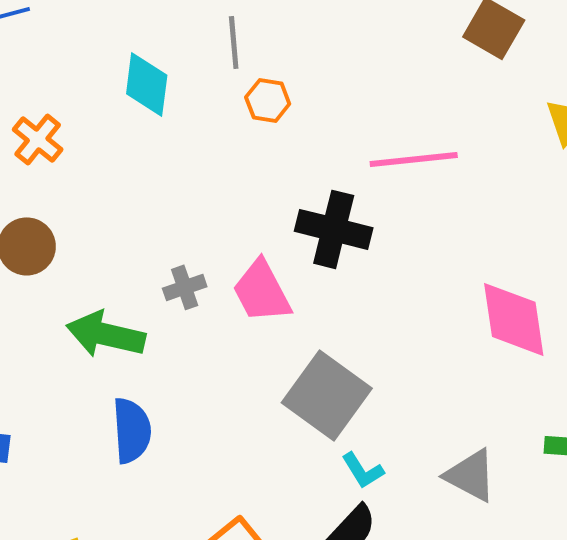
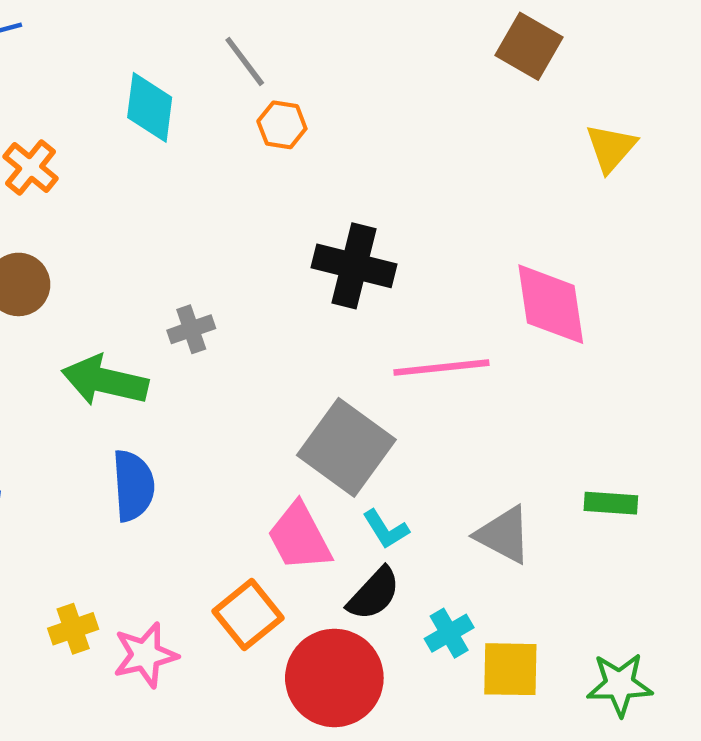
gray line: (234, 42) -> (245, 61), turned -32
pink line: (414, 159) -> (441, 368), moved
pink trapezoid: (262, 291) -> (299, 537), moved
pink diamond: (514, 319) -> (551, 304), moved

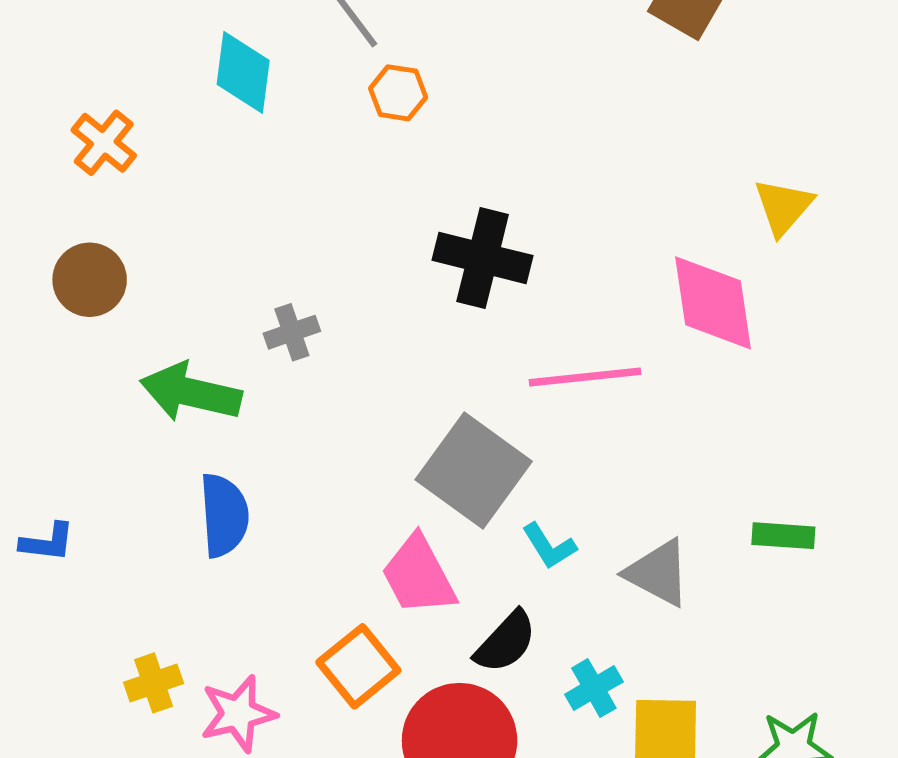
yellow triangle: (611, 148) -> (783, 207), moved
cyan L-shape: (386, 529) -> (549, 546), moved

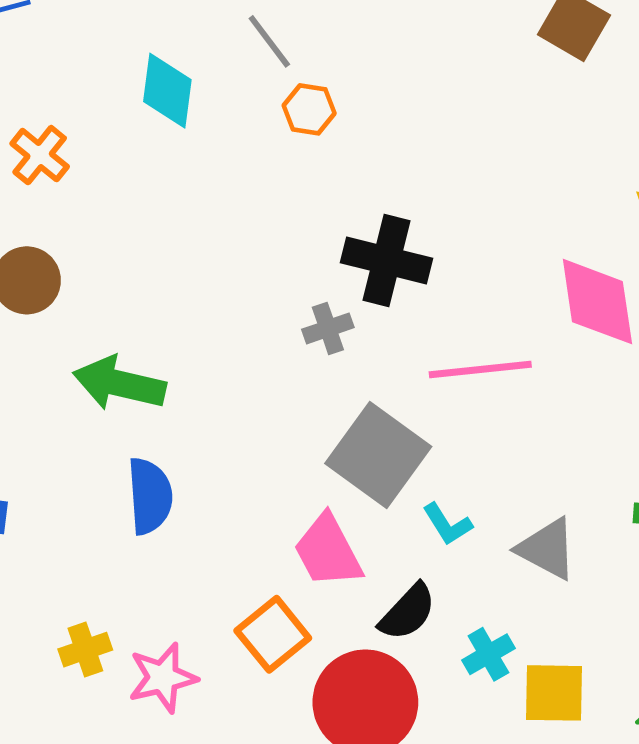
gray cross: (292, 332) -> (328, 328), moved

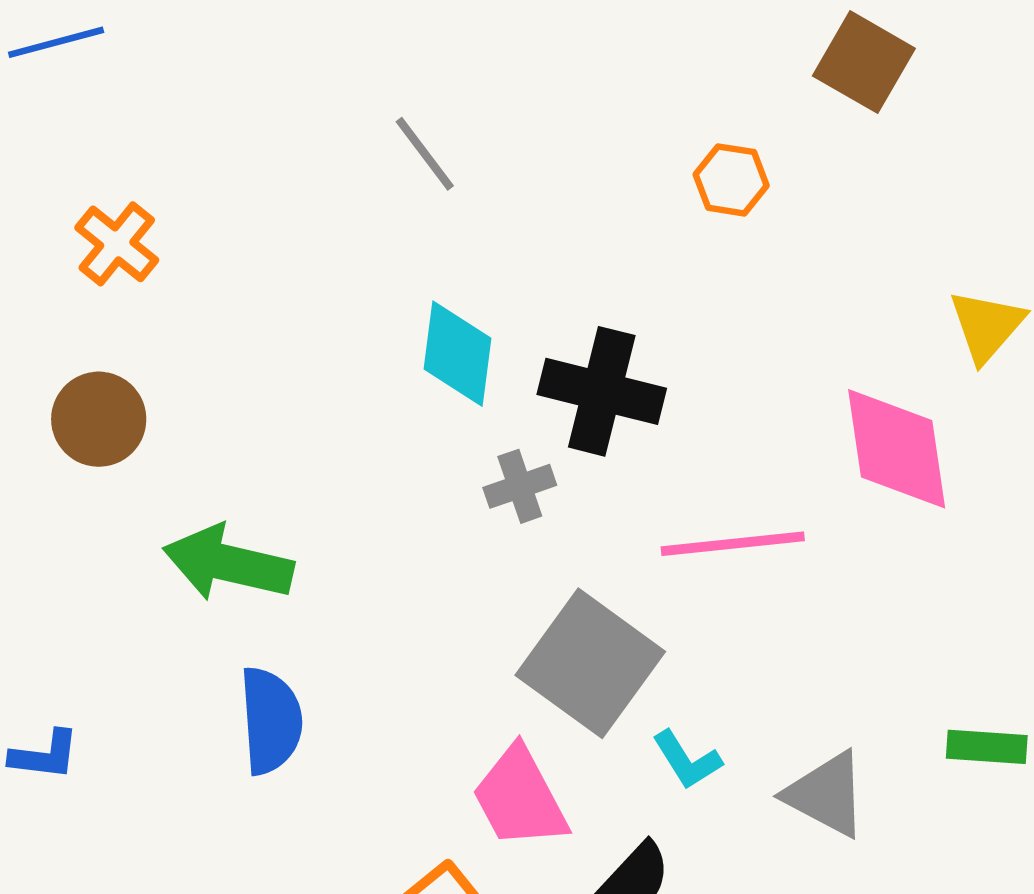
gray line: (269, 41) -> (425, 154), moved
cyan diamond: (167, 91) -> (458, 354), moved
orange hexagon: (309, 109) -> (731, 180), moved

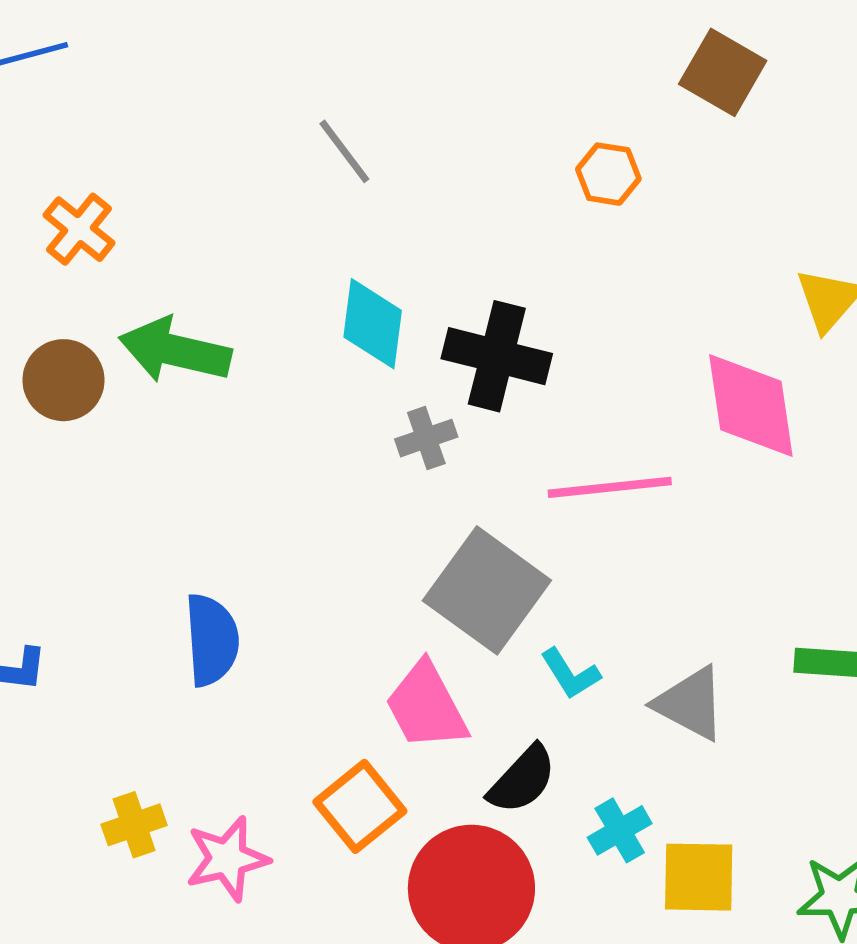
green arrow: (228, 563) -> (175, 350), moved

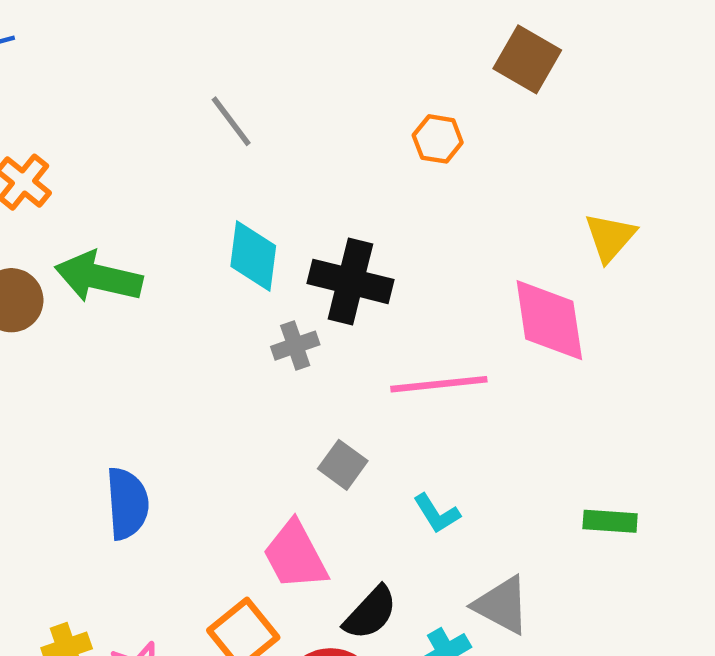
gray square: (487, 590) -> (343, 465), size x0.5
cyan L-shape: (570, 674) -> (437, 513), moved
gray triangle: (690, 703) -> (502, 605), moved

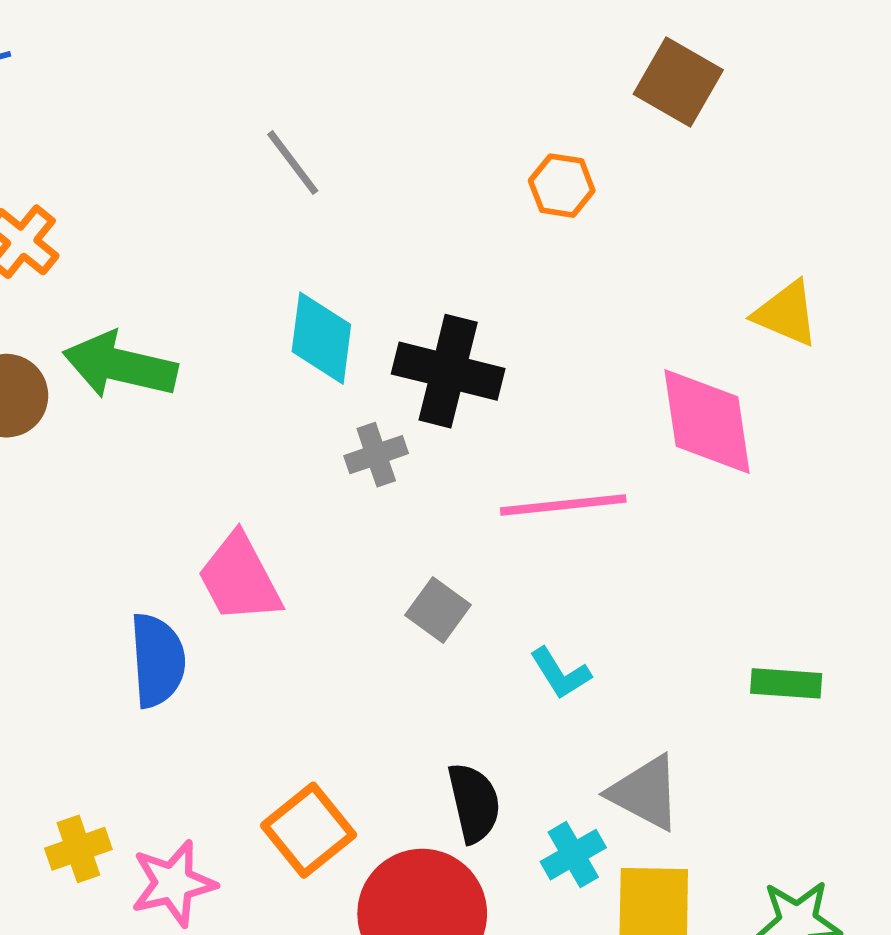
yellow triangle: (610, 237) -> (786, 314), turned -48
pink trapezoid: (295, 555) -> (239, 578), moved
black semicircle: (370, 613) -> (474, 803), turned -56

